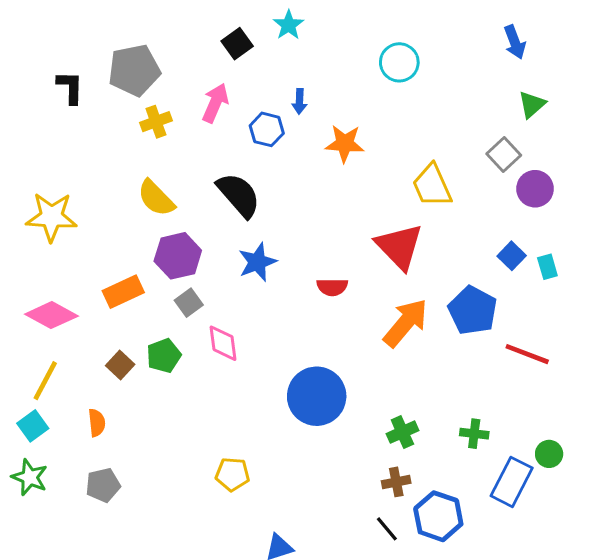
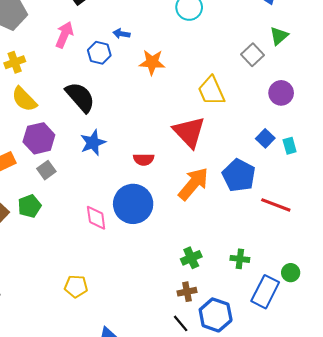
blue arrow: (299, 101) -> (121, 34), turned 98
yellow cross: (156, 122) -> (15, 62), moved
gray square: (504, 154) -> (253, 55), moved
pink diamond: (223, 343) -> (96, 218), moved
blue circle: (317, 396) -> (133, 204), moved

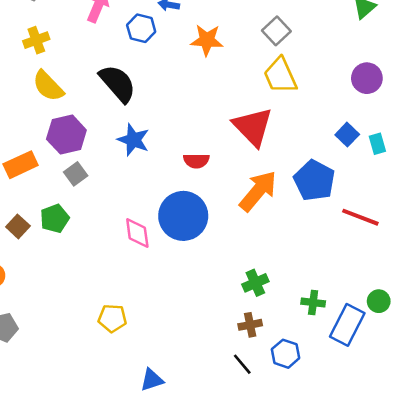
gray square: (253, 55) -> (276, 31), moved
blue star: (93, 143) -> (133, 140), turned -30
green cross: (240, 259) -> (313, 303), moved
blue hexagon: (216, 315) -> (286, 354), size x0.7

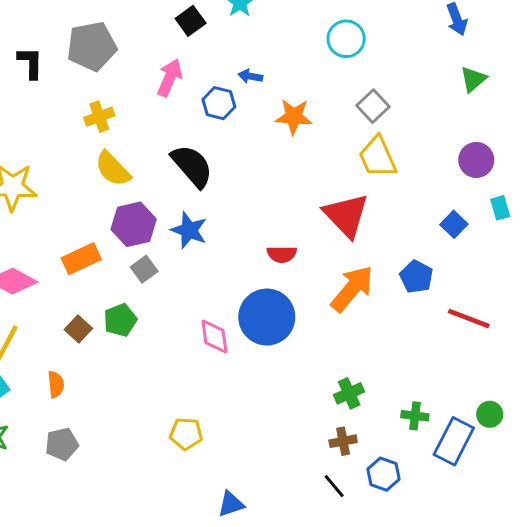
blue star: (133, 140) -> (189, 230), moved
cyan rectangle: (377, 144) -> (500, 208), moved
blue pentagon: (314, 180) -> (416, 277), size x0.7

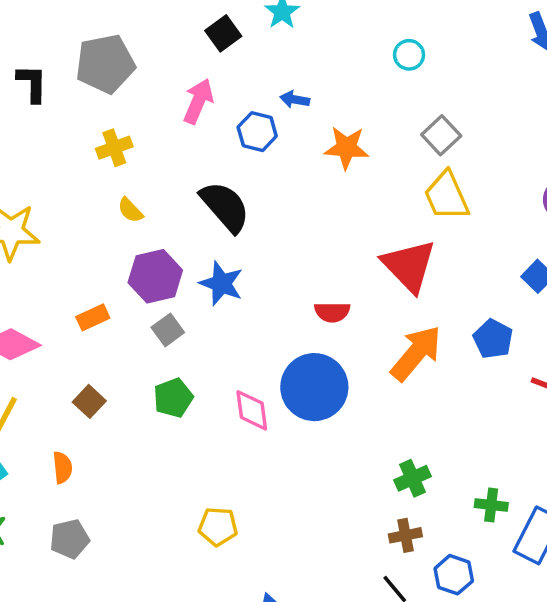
cyan circle: (346, 39) -> (409, 55), size x0.7
yellow semicircle: (113, 169) -> (130, 210), size x0.6
orange rectangle: (81, 259) -> (93, 317), size x0.7
green pentagon: (120, 320) -> (173, 398), moved

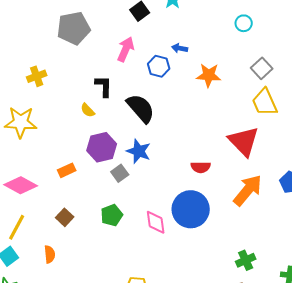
black L-shape: (32, 83) -> (104, 86), moved
yellow cross: (114, 148) -> (37, 76), moved
gray square: (168, 330) -> (120, 173), moved

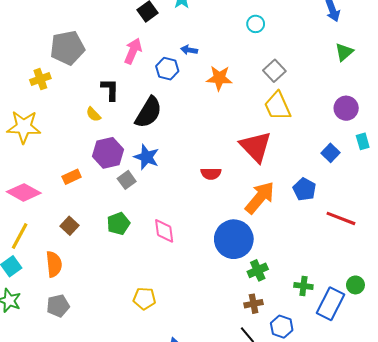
gray pentagon: (74, 28) -> (67, 48), moved
black semicircle: (141, 108) -> (149, 112), turned 72
blue circle: (191, 209) -> (234, 239), moved
orange semicircle: (50, 254) -> (54, 264), size x1.4

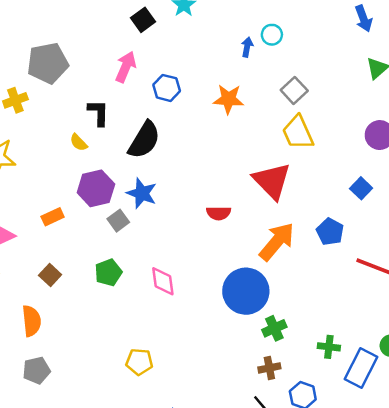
blue arrow: (189, 50) -> (247, 47), moved, turned 91

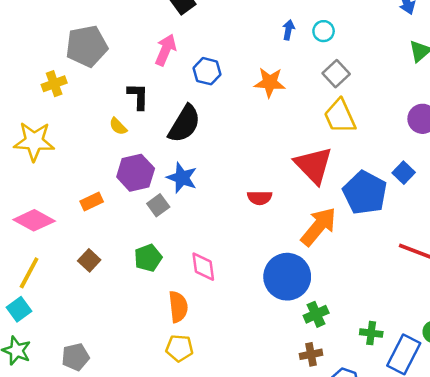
cyan circle: (272, 35) -> (324, 31), moved
blue pentagon: (330, 232) -> (365, 193), moved, size x1.6
orange semicircle: (32, 321) -> (178, 307), moved

